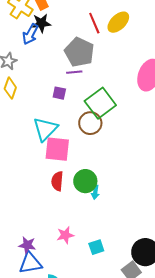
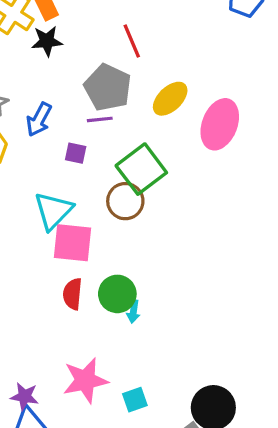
yellow ellipse: (118, 22) -> (170, 99), moved
blue arrow: (30, 34) -> (39, 119), moved
pink star: (65, 235) -> (85, 380), size x1.6

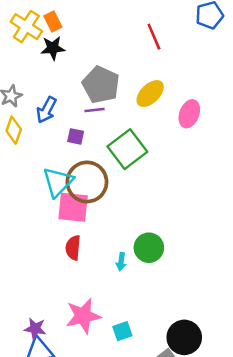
red line: (132, 41) -> (154, 37), moved
pink ellipse: (220, 124) -> (189, 114), size x0.7
brown circle: (125, 201) -> (87, 182), moved, size x1.4
green circle: (117, 294) -> (149, 248), moved

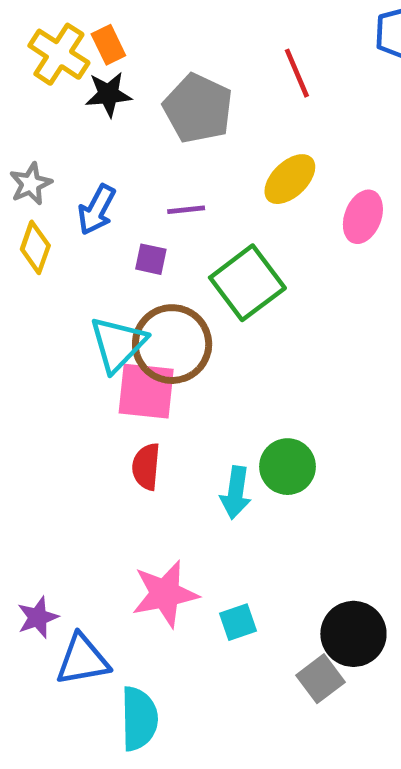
gray pentagon: (101, 85) -> (198, 108), moved
cyan arrow: (121, 262) -> (236, 492), size x1.5
purple star: (35, 329) -> (38, 617), moved, turned -30

